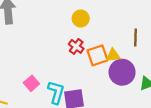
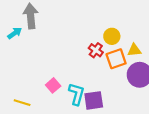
yellow circle: (81, 18) -> (112, 36), moved
yellow triangle: (113, 55) -> (134, 50), moved

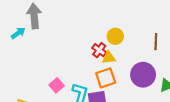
yellow triangle: (134, 50) -> (109, 58), moved
orange square: (116, 59) -> (106, 78), moved

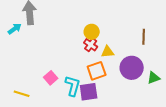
yellow circle: (115, 36) -> (92, 32), moved
yellow triangle: (109, 58) -> (108, 52), moved

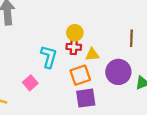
red cross: (91, 45) -> (74, 47), turned -32
cyan L-shape: (73, 86) -> (49, 57), moved
purple square: (89, 92) -> (86, 98), moved

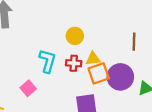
red cross: (74, 47) -> (74, 63), moved
orange square: (80, 75) -> (99, 73), moved

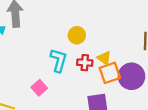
yellow circle: (75, 36) -> (77, 35), moved
yellow triangle: (93, 59) -> (104, 58), turned 42

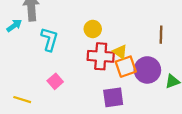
cyan L-shape: (59, 60) -> (49, 39), moved
red cross: (85, 63) -> (101, 56), size x1.6

